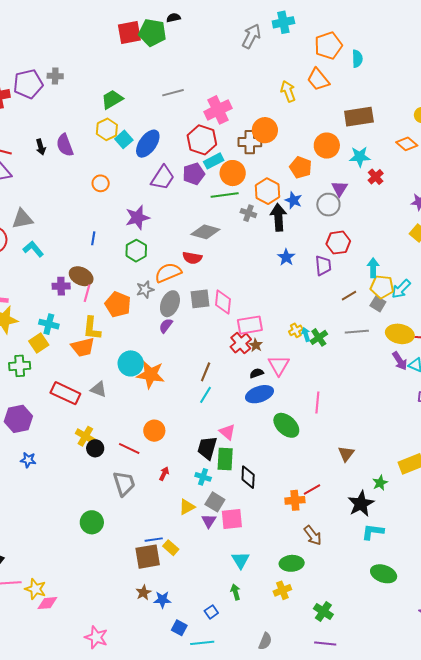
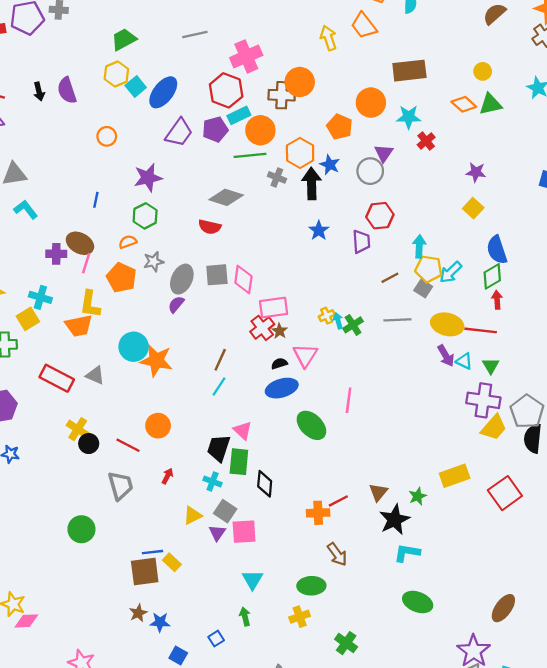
orange semicircle: (168, 273) -> (128, 242), moved, size x0.6
brown triangle: (346, 454) -> (378, 492), moved

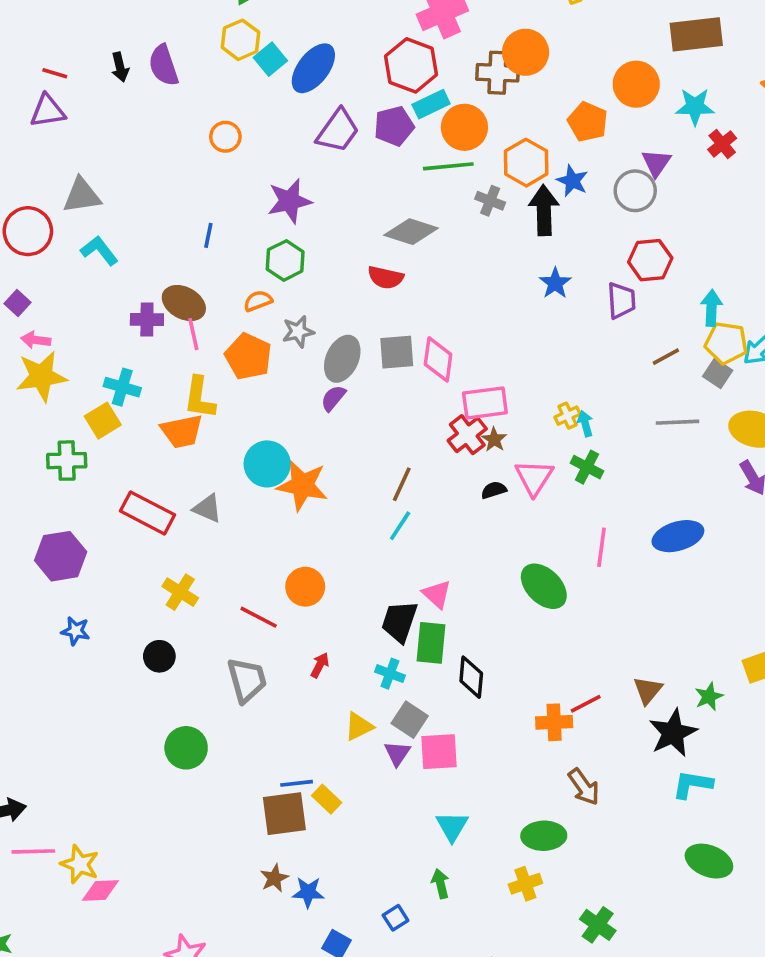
pink line: (86, 263) -> (193, 334), turned -30
green cross: (353, 325) -> (587, 467), moved, turned -30
blue ellipse: (282, 388) -> (678, 536), moved
black circle: (89, 444) -> (159, 656), moved

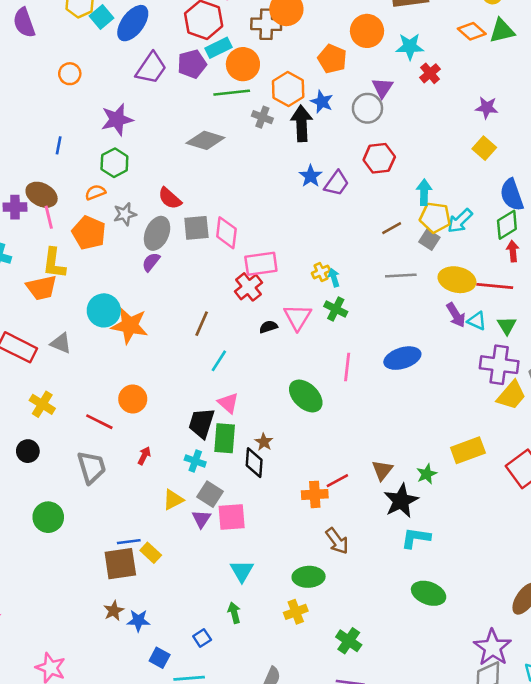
red semicircle: (386, 277) -> (170, 198), moved, turned 30
purple trapezoid: (621, 300) -> (337, 183), moved, turned 40
brown star: (494, 440) -> (264, 442), moved
cyan line: (400, 526) -> (219, 361), moved

